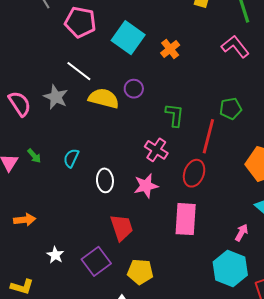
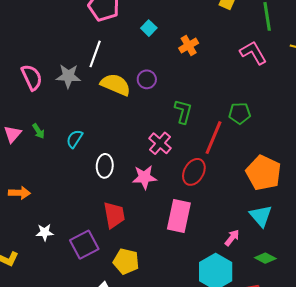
cyan square: (128, 38) -> (149, 28), size x0.5
white line: (79, 71) -> (95, 54), turned 64
gray star: (56, 97) -> (68, 76), turned -30
white star: (55, 255) -> (45, 232), turned 30

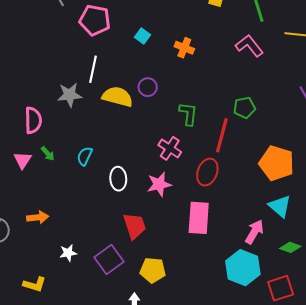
orange cross: (189, 46) -> (184, 48), turned -30
pink semicircle: (32, 77) -> (33, 120), moved, turned 32
pink arrow: (232, 238) -> (254, 232), size x1.4

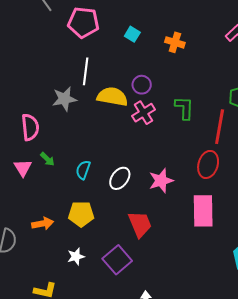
pink cross: (170, 148) -> (144, 113), moved, turned 30
cyan semicircle: (85, 156) -> (83, 170), moved
white ellipse: (118, 179) -> (120, 178), turned 45
yellow pentagon: (153, 270) -> (81, 214), moved

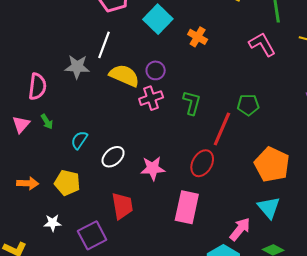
cyan square: (132, 34) -> (158, 19), size x1.8

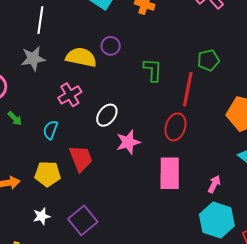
white line: (104, 45) -> (40, 20), moved
pink cross: (151, 98) -> (70, 95), moved
white ellipse: (113, 157) -> (107, 115), moved
red trapezoid: (122, 206) -> (81, 158), moved
pink arrow: (240, 229) -> (214, 184), moved, size x0.7

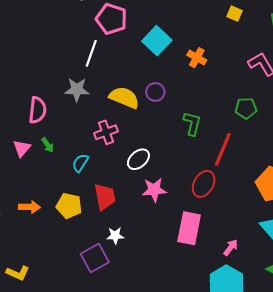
green pentagon: (208, 60) -> (246, 108), moved
white star: (42, 216) -> (115, 236), moved

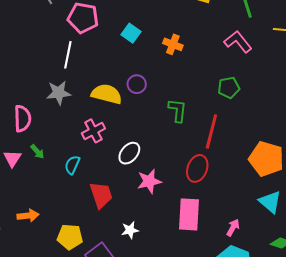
cyan square: (157, 41) -> (131, 33), size x0.7
yellow pentagon: (69, 206) -> (70, 237), moved
white star: (115, 236) -> (130, 230), moved

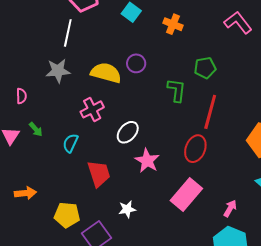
green pentagon: (229, 88) -> (205, 68), moved
pink semicircle: (23, 119) -> (21, 96), size x0.6
pink star: (149, 181) -> (147, 161), turned -30
pink rectangle: (189, 214) -> (186, 194), turned 36

